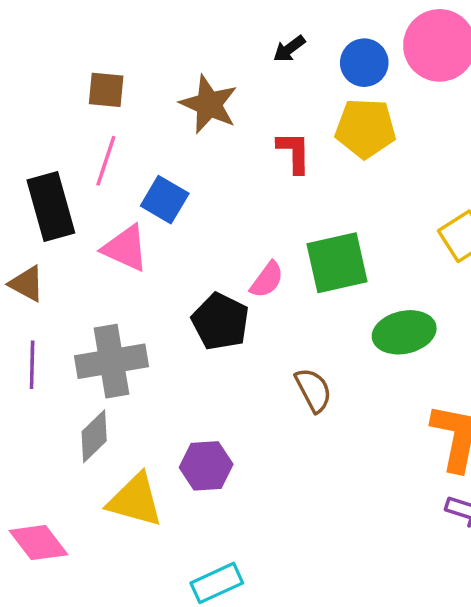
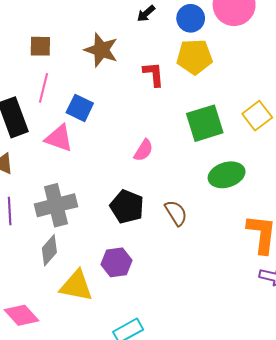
green square: (337, 263) -> (205, 123), moved
black pentagon: (220, 322) -> (127, 207), moved

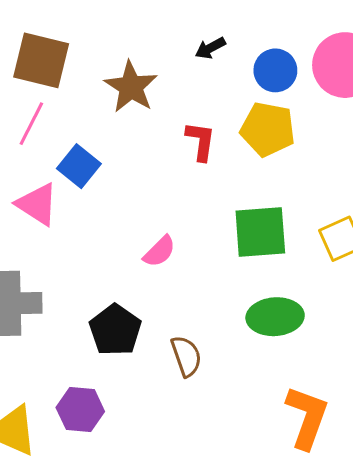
brown square: (40, 46) -> (41, 60), size x1.6

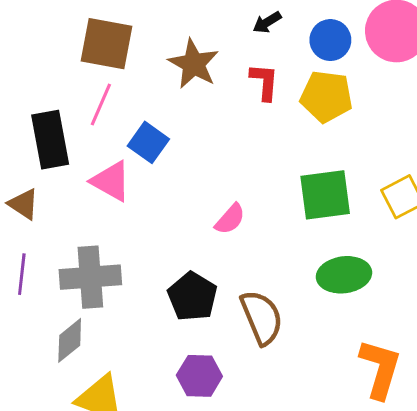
red L-shape: (201, 141) -> (264, 82), moved
brown semicircle: (186, 356) -> (262, 317), size x1.4
purple hexagon: (80, 410) -> (199, 376), moved

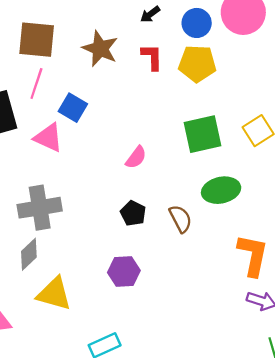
black pentagon: (192, 296) -> (133, 213), moved, size x0.7
brown semicircle: (262, 317) -> (181, 219), moved, size x0.7

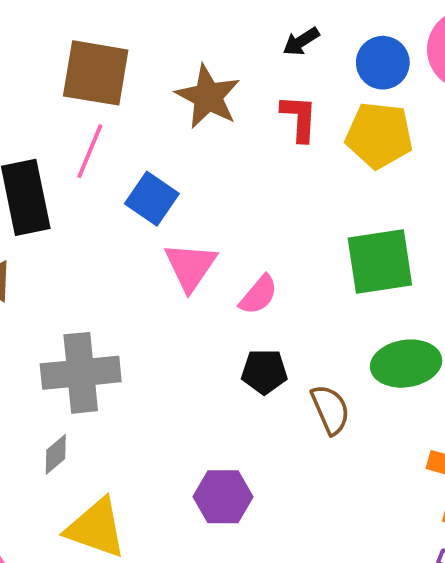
pink triangle: (48, 138) -> (190, 266), moved, turned 36
black pentagon: (133, 213) -> (264, 372), moved, turned -30
gray diamond: (29, 254) -> (56, 454), size x0.7

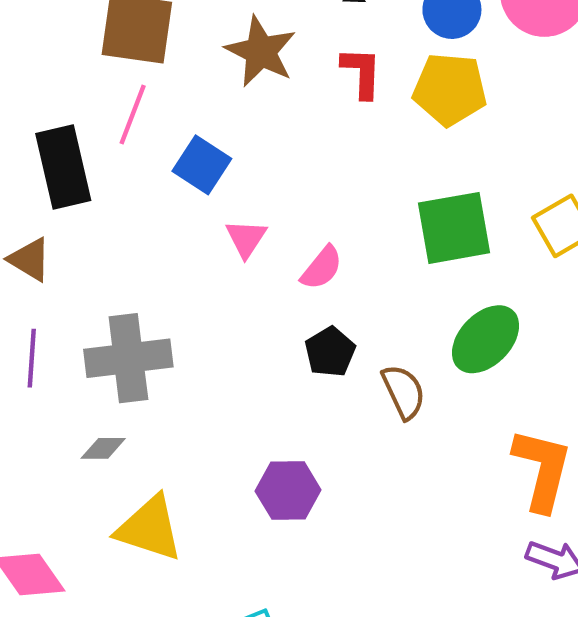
pink triangle: (190, 266) -> (246, 238), size x0.7
green ellipse: (406, 364) -> (486, 339), turned -36
black pentagon: (264, 372) -> (330, 352), turned -30
gray diamond: (56, 454) -> (103, 448), turned 42

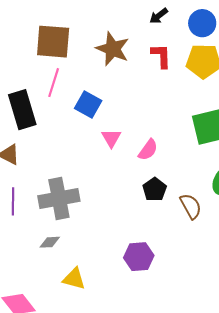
yellow triangle: (149, 528) -> (74, 279), size x0.7

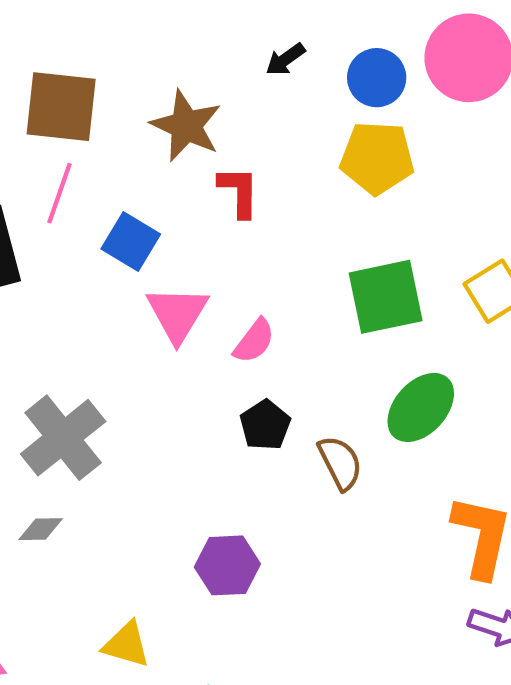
red L-shape: (161, 56) -> (239, 192), moved
pink triangle: (111, 138) -> (177, 314), size x1.5
gray cross: (59, 198) -> (63, 438), turned -30
yellow triangle: (74, 279) -> (127, 645), moved

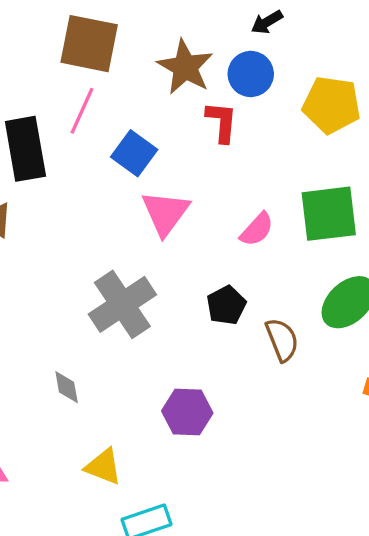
blue circle: (377, 78) -> (251, 74), moved
pink semicircle: (254, 341) -> (257, 229), moved
gray cross: (63, 438) -> (122, 304), moved
gray diamond: (41, 529) -> (67, 387), moved, turned 76

